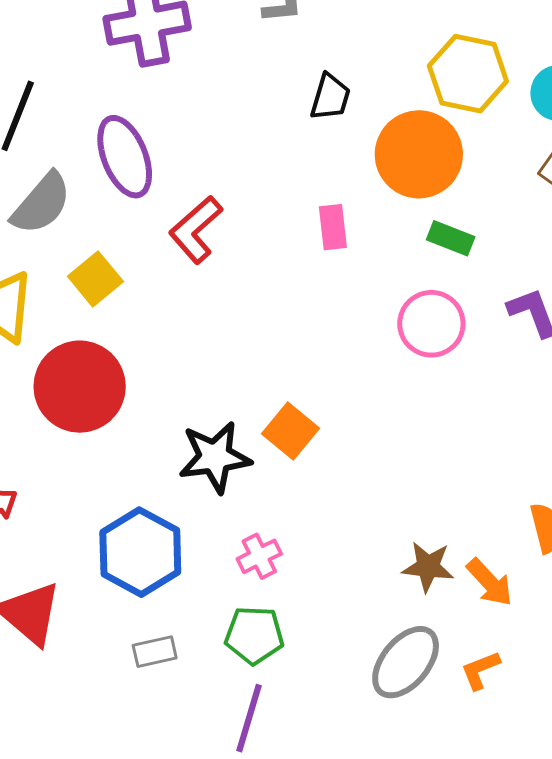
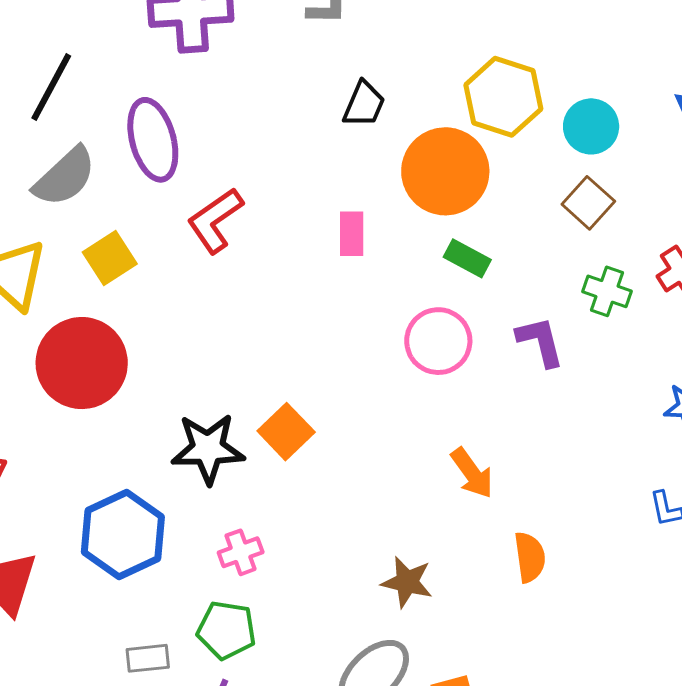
orange arrow: (490, 582) -> (472, 473), moved
gray rectangle: (155, 652) -> (148, 658), moved

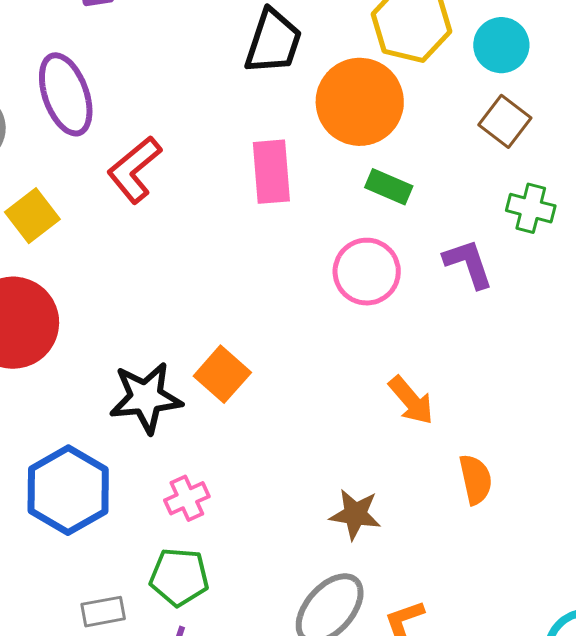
black trapezoid: (364, 104) -> (273, 42), size x1.4
pink rectangle: (352, 234) -> (271, 172), size x1.4

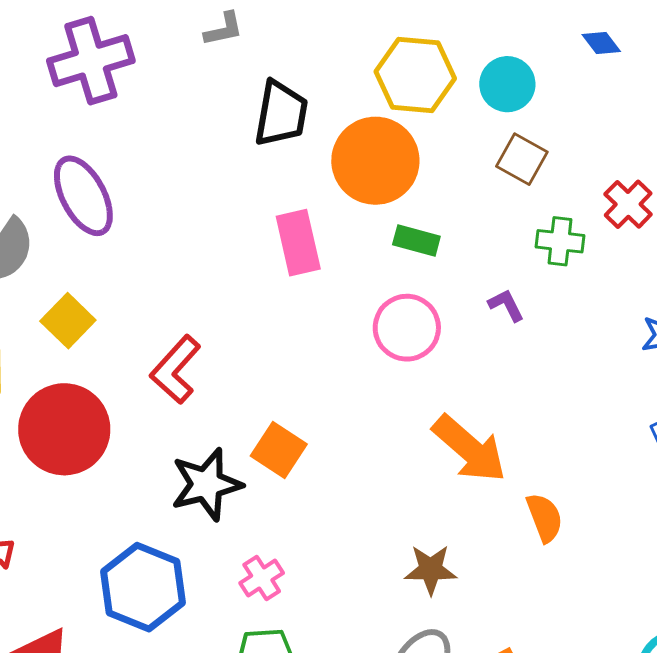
red L-shape: (134, 170) -> (176, 370), moved
purple L-shape: (468, 264) -> (506, 305), size x0.7
orange arrow: (411, 400) -> (469, 449), size x1.5

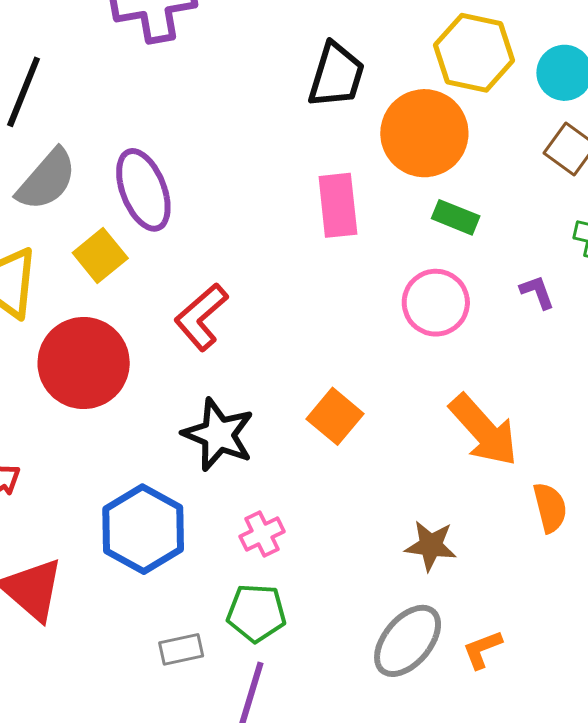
purple ellipse: (83, 196) -> (143, 190), moved
orange square: (279, 450) -> (335, 416), moved
black star: (206, 484) -> (218, 435), turned 30

